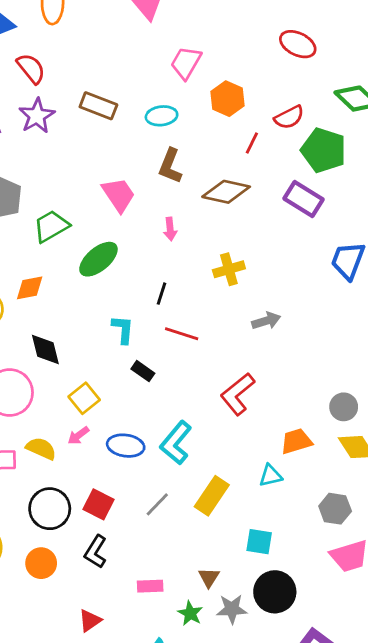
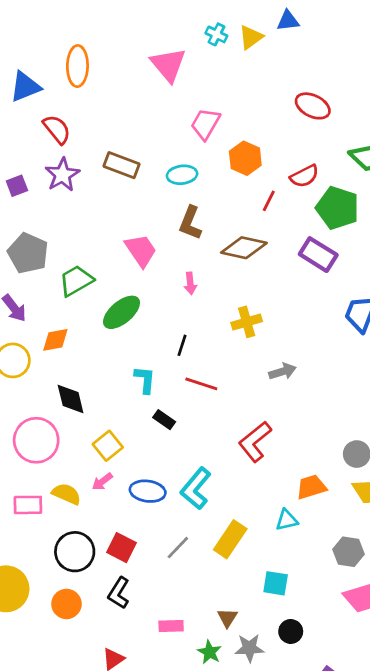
black circle: (275, 592) -> (291, 631), size x0.6

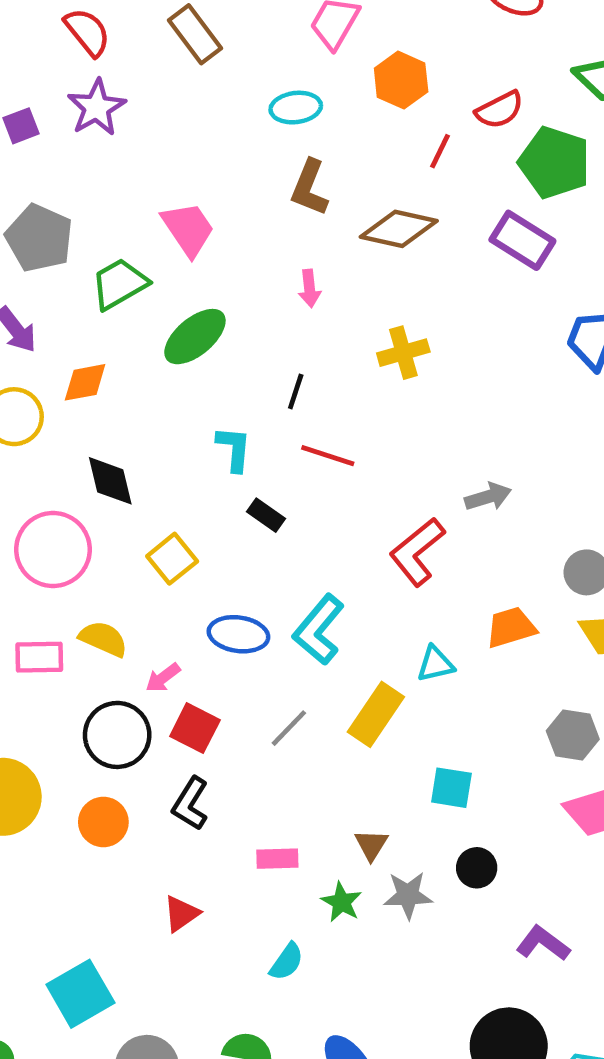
brown rectangle: (121, 165) -> (195, 34), moved, turned 32
pink trapezoid: (141, 250) -> (188, 229), moved
gray arrow: (282, 371) -> (488, 497), moved
pink arrow: (102, 482) -> (163, 678), moved
cyan triangle: (287, 520) -> (435, 664), moved

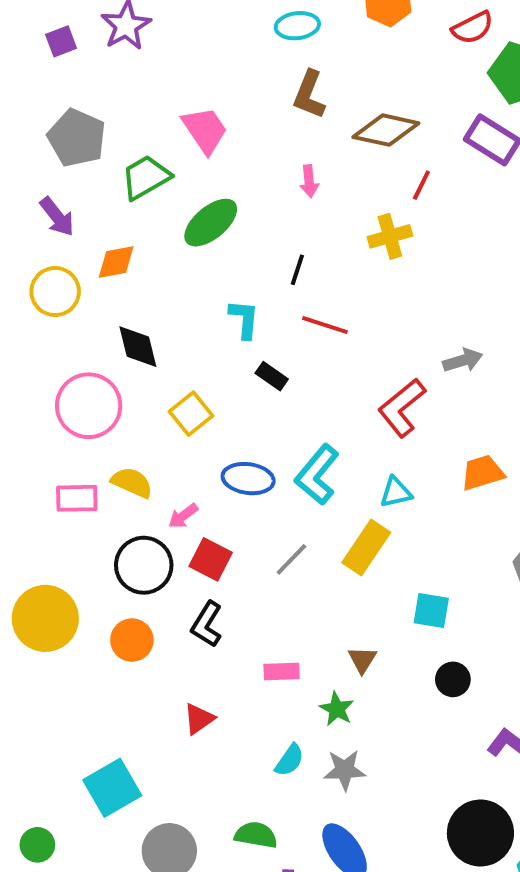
red line: (440, 151) -> (421, 185), moved
cyan triangle: (435, 664) -> (396, 492), moved
gray star: (408, 895) -> (345, 770), moved

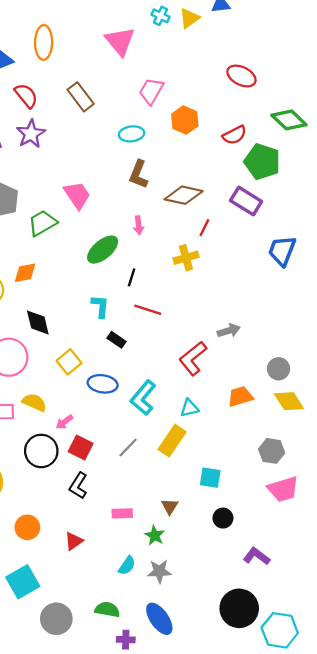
green ellipse: (211, 223) -> (103, 250), moved
blue ellipse: (248, 479) -> (103, 384), moved
orange circle: (132, 640) -> (27, 527), moved

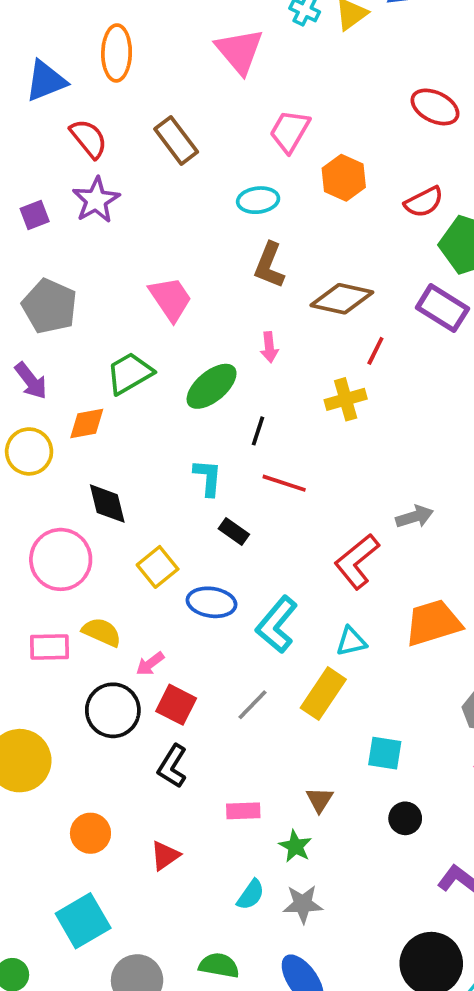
green trapezoid: (42, 223) -> (130, 373), moved
orange trapezoid: (240, 397) -> (433, 623), size x1.4

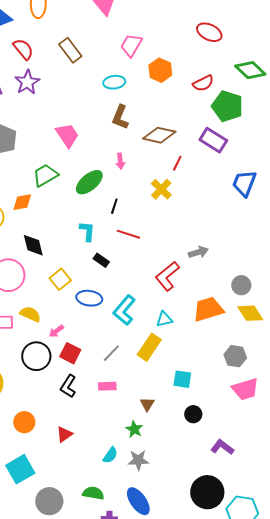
yellow cross: (346, 399) -> (161, 189), turned -30
pink rectangle: (243, 811) -> (107, 386), moved

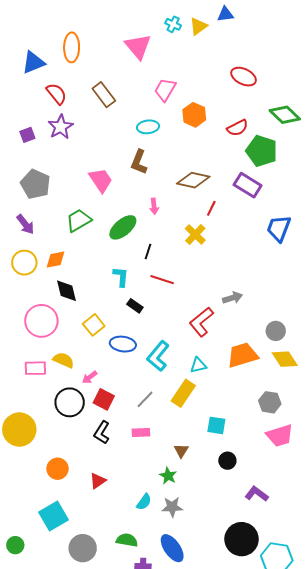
brown L-shape: (120, 117) -> (139, 162), moved
orange diamond: (22, 202) -> (56, 260), moved

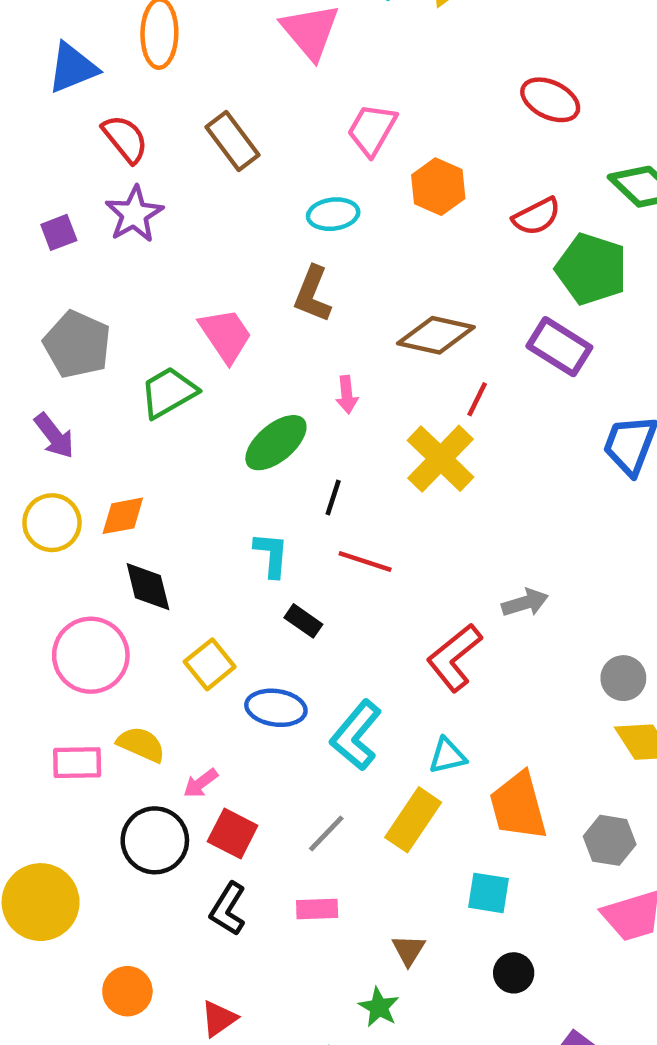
green trapezoid: (79, 220) -> (169, 392), moved
yellow cross: (195, 234) -> (441, 459), size x1.4
orange trapezoid: (243, 355) -> (518, 806), moved, turned -88

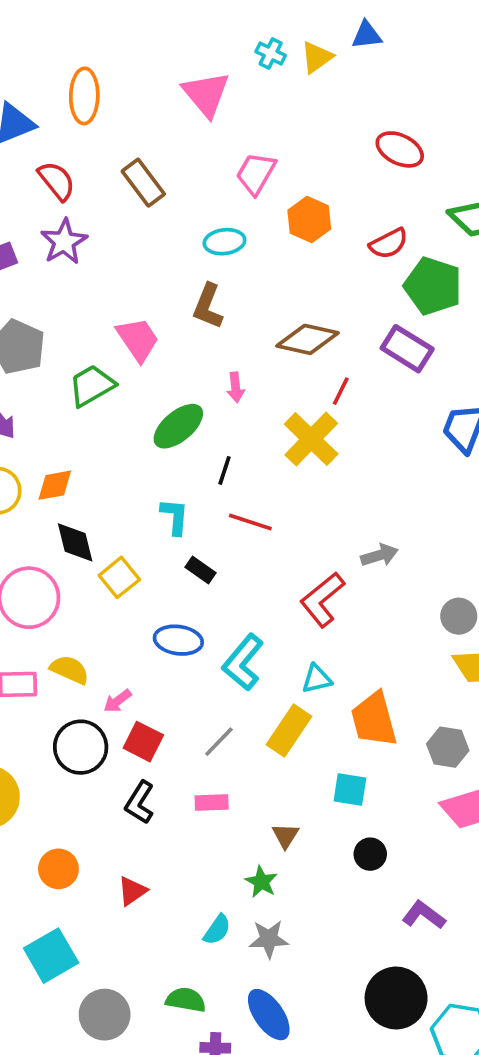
yellow square: (210, 664) -> (119, 577), moved

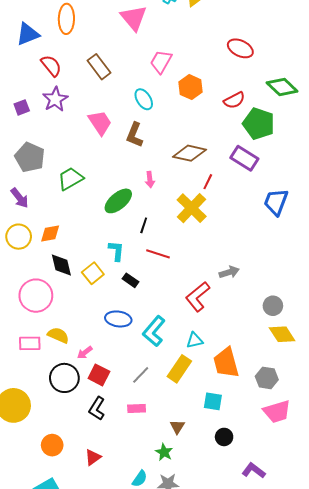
cyan ellipse: (224, 242) -> (144, 99), turned 65
pink trapezoid: (138, 339) -> (100, 123), moved
yellow square: (119, 577) -> (93, 273), moved

